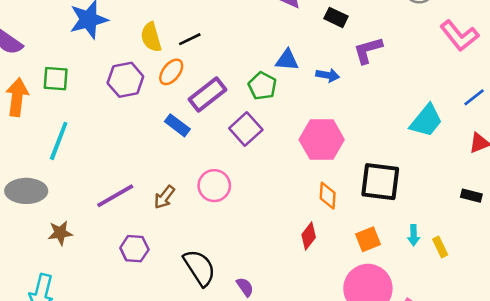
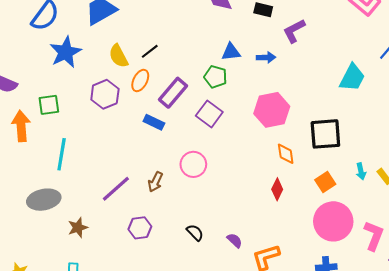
black semicircle: (199, 268) -> (195, 232), size x0.6

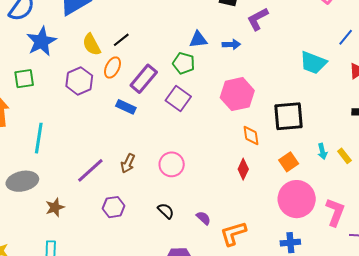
cyan trapezoid: (352, 78) -> (313, 63), turned 84
green square: (49, 105) -> (24, 79), moved
pink circle: (193, 164) -> (172, 164), moved

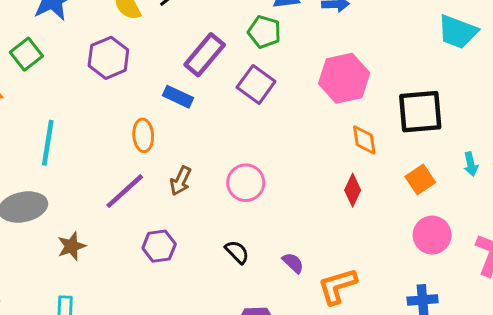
orange ellipse: (112, 68) -> (143, 135), moved, turned -30
green square: (24, 79) -> (26, 54), turned -30
pink circle: (297, 199) -> (432, 235), size x0.7

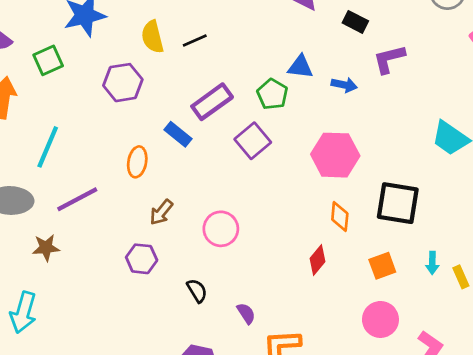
purple line: (125, 191) -> (77, 199), moved
purple hexagon: (159, 246) -> (142, 259), moved

